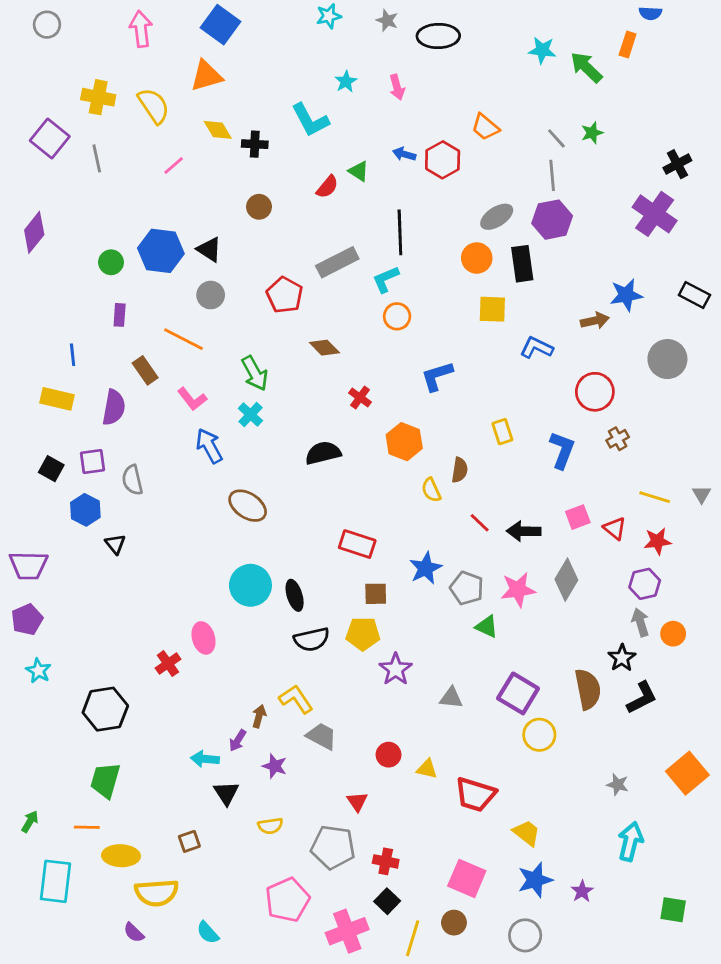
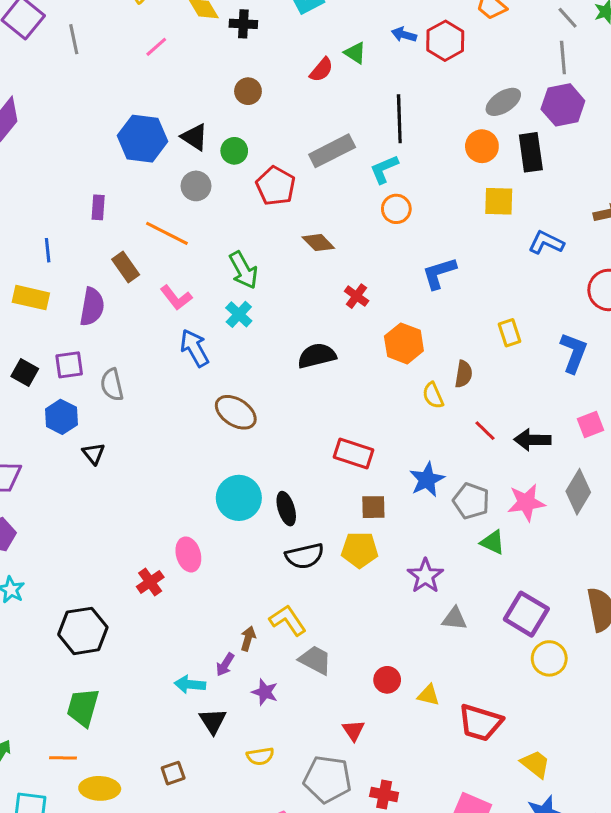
green circle: (111, 262) -> (234, 151), moved
purple star: (396, 669) -> (425, 576), moved

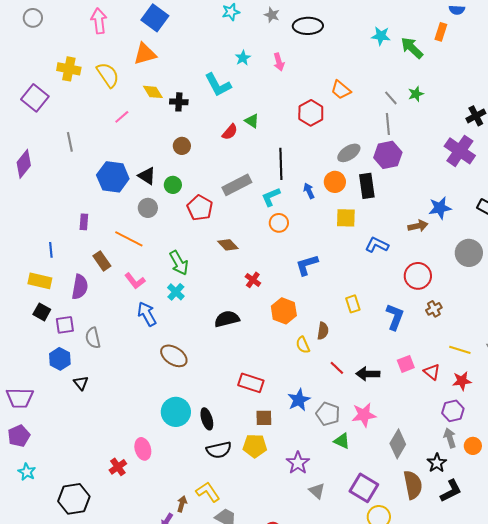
blue arrow: (404, 35) -> (309, 191), moved, turned 49
gray line: (74, 39) -> (70, 142), moved
black square: (25, 373) -> (42, 312), moved
gray diamond: (578, 492) -> (398, 444), moved
gray triangle: (454, 619) -> (317, 491), turned 36

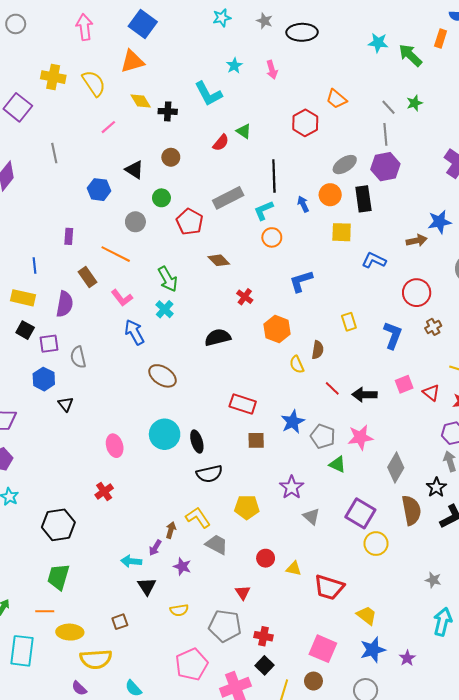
black triangle: (147, 176) -> (134, 170), moved
blue hexagon: (113, 177) -> (99, 190), size x0.7
yellow pentagon: (255, 446) -> (247, 507), moved
pink ellipse: (143, 449) -> (115, 446), moved

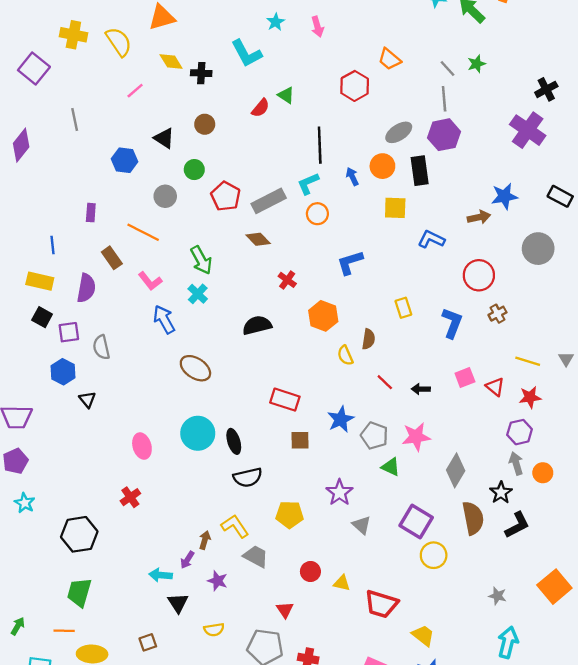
gray rectangle: (228, 198) -> (269, 201), moved
black arrow: (365, 395) -> (421, 389), size x0.7

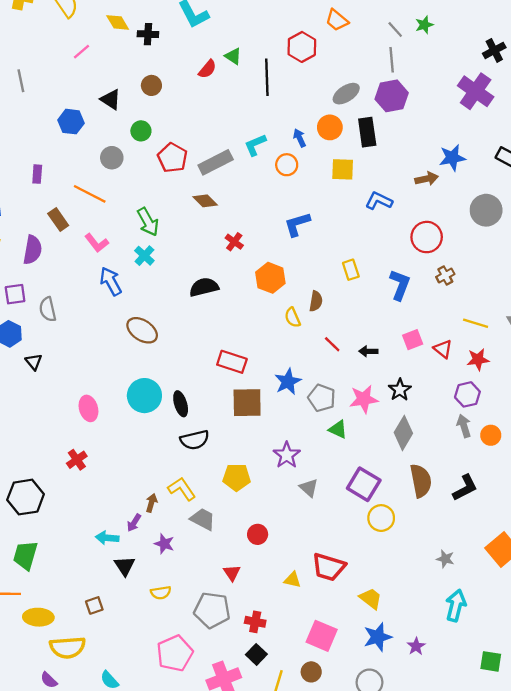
black line: (320, 145) -> (267, 77), moved
orange circle: (317, 214) -> (287, 165), moved
brown square: (300, 440) -> (247, 403), size x1.6
black star: (501, 493) -> (400, 390), moved
yellow triangle: (342, 583) -> (293, 580), moved

